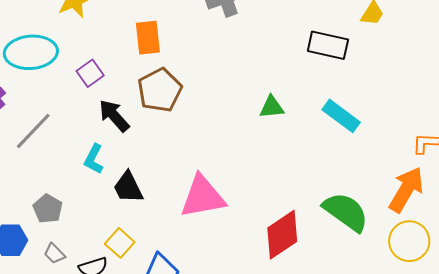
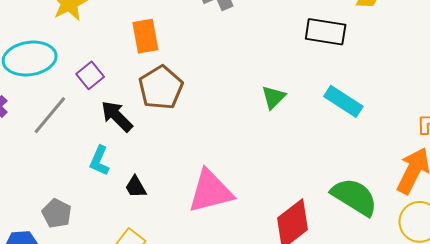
green triangle: (272, 107) -> (273, 97), turned -36
gray line: (33, 131) -> (50, 115), moved
black trapezoid: (128, 187) -> (136, 187), size x0.7

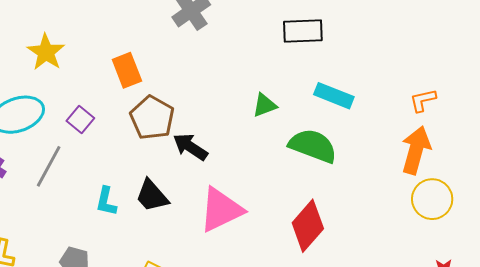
green triangle: (273, 97) -> (265, 105), turned 36
black arrow: (117, 116) -> (190, 147), moved
black trapezoid: (136, 187) -> (152, 196), moved, size x1.5
green semicircle: (354, 197) -> (313, 146), moved

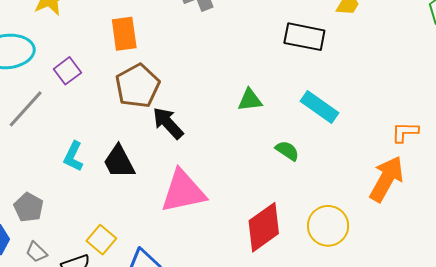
green semicircle: (313, 146) -> (287, 151), size x0.5
yellow circle: (432, 199) -> (328, 226), moved

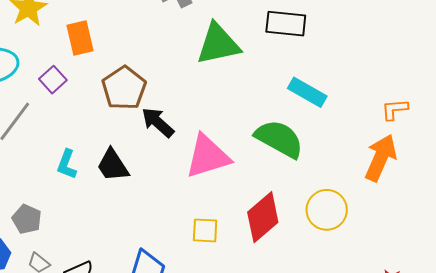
orange rectangle: (124, 34) -> (80, 38), moved
green triangle: (250, 100) -> (218, 44), moved, size x1.8
green semicircle: (287, 151) -> (279, 139), size x2.0
pink triangle: (183, 191) -> (208, 156), moved
yellow square: (101, 240) -> (205, 230), moved, turned -32

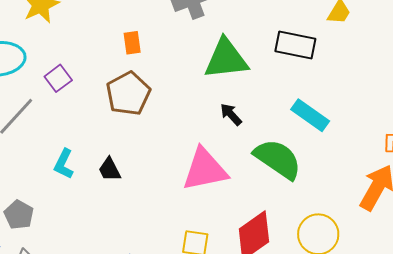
orange rectangle: (80, 38) -> (132, 43), moved, size x0.7
black arrow: (158, 122) -> (231, 114), moved, size x0.7
black trapezoid: (113, 165) -> (110, 169), size x0.7

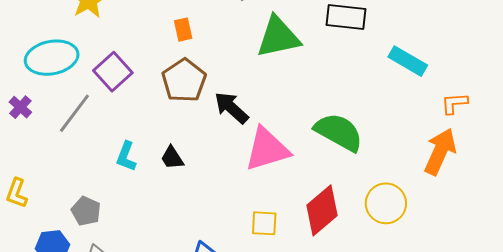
purple square: (58, 78) -> (113, 72), size x1.4
black arrow: (231, 114) -> (231, 108), moved, size x1.5
cyan rectangle: (310, 115) -> (408, 61), moved

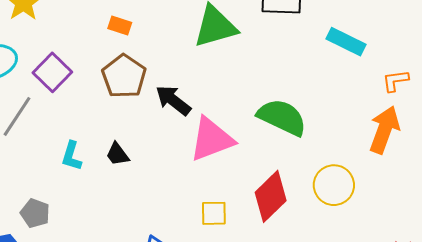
orange rectangle: (183, 30) -> (120, 25), turned -55

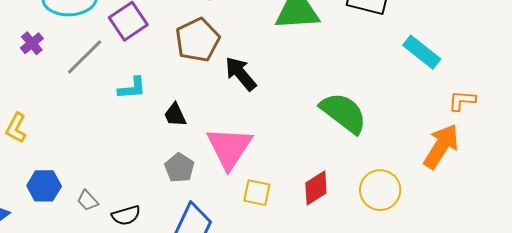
pink triangle: (212, 139) -> (229, 148), moved, turned -48
cyan L-shape: (72, 156) -> (132, 88), moved, turned -124
red diamond: (271, 196) -> (316, 188), size x0.7
gray pentagon: (35, 213) -> (179, 168), moved

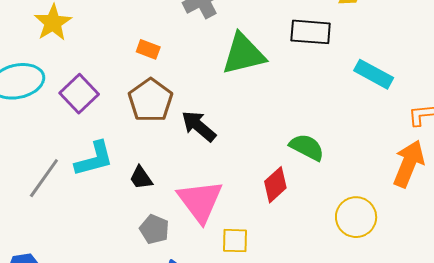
gray line: (85, 57) -> (44, 178), moved
cyan L-shape: (132, 88) -> (94, 159), size x1.4
green semicircle: (344, 113) -> (307, 147), size x0.7
red diamond: (316, 188) -> (275, 185), moved

